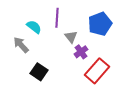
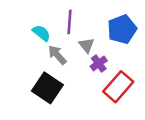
gray arrow: (21, 45) -> (57, 55), moved
black square: (39, 72) -> (47, 88), size x1.4

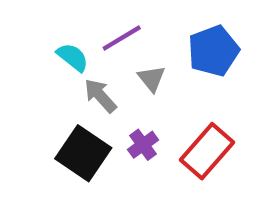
purple line: (69, 22) -> (122, 38), turned 55
purple cross: (99, 63) -> (143, 145), moved

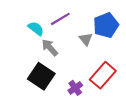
gray triangle: (152, 79) -> (86, 39), moved
purple cross: (143, 145) -> (75, 88), moved

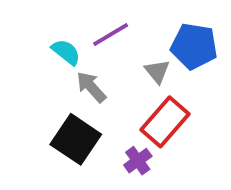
blue pentagon: (106, 25) -> (194, 46), turned 30
red rectangle: (103, 75) -> (165, 122), moved

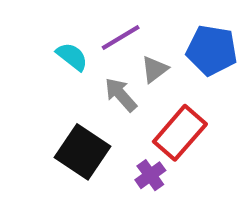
gray triangle: (157, 71) -> (155, 69), moved, turned 32
gray arrow: (91, 87) -> (121, 95), moved

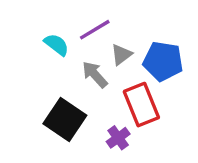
blue pentagon: (212, 50) -> (163, 61), moved
red rectangle: (180, 133) -> (141, 105), turned -63

